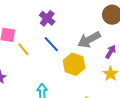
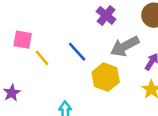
purple cross: (47, 18) -> (106, 15), moved

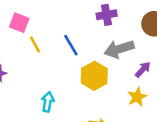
purple cross: (106, 15) -> (107, 15), turned 30

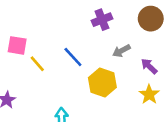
gray arrow: (119, 49) -> (121, 51), size x0.6
purple arrow: (143, 69) -> (149, 66), turned -78

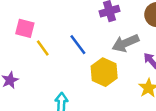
gray arrow: (121, 51) -> (125, 43), size x1.5

